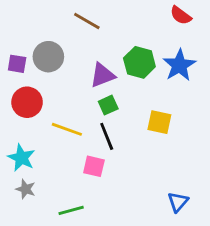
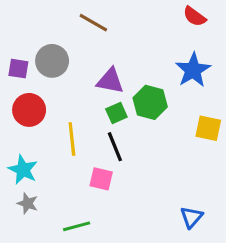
green hexagon: (139, 62) -> (150, 102), moved
purple triangle: (102, 75) -> (110, 81), turned 32
yellow square: (159, 122) -> (208, 128), moved
yellow line: (67, 129) -> (72, 139), turned 64

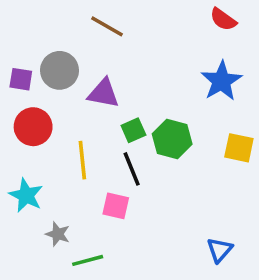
purple triangle: (110, 81) -> (103, 93), moved
green hexagon: (150, 102) -> (172, 139), moved
gray star: (28, 203) -> (58, 234), moved

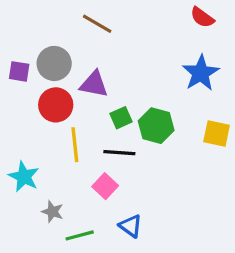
red circle: (33, 127) -> (56, 105), moved
black line: (132, 169) -> (119, 153), turned -64
pink square: (116, 206) -> (105, 186), turned 30
blue triangle: (220, 250) -> (131, 226), moved, turned -35

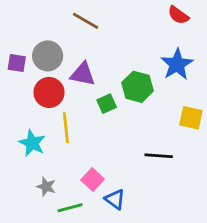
green hexagon: (156, 126) -> (138, 87), moved
black line: (119, 153) -> (159, 156), moved
cyan star: (24, 177) -> (32, 143), moved
pink square: (105, 186) -> (93, 180), moved

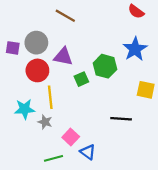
cyan star: (32, 143) -> (25, 109), turned -30
gray star: (46, 187) -> (45, 122), moved

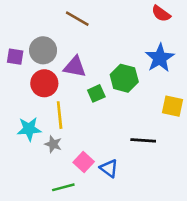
blue triangle: (88, 152) -> (109, 168), moved

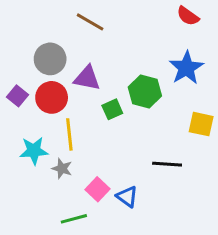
purple square: (15, 57) -> (18, 96), moved, turned 30

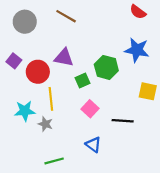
gray circle: (50, 59) -> (25, 22), moved
blue star: (186, 68) -> (137, 50), turned -30
purple square: (18, 96) -> (14, 61), moved
pink square: (97, 189) -> (90, 109), moved

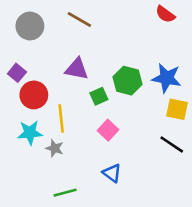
blue star: (137, 50) -> (167, 78), moved
red circle: (38, 72) -> (34, 95), moved
black line: (123, 121) -> (172, 144), moved, turned 30

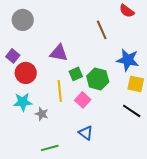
brown line: (79, 19) -> (102, 30), moved, turned 36
green hexagon: (128, 81) -> (98, 79), moved
yellow line: (61, 118) -> (60, 91), moved

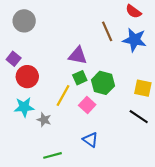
purple triangle: (59, 53) -> (78, 56), moved
blue star: (128, 60) -> (134, 40), moved
yellow line: (60, 91) -> (63, 96), turned 35

